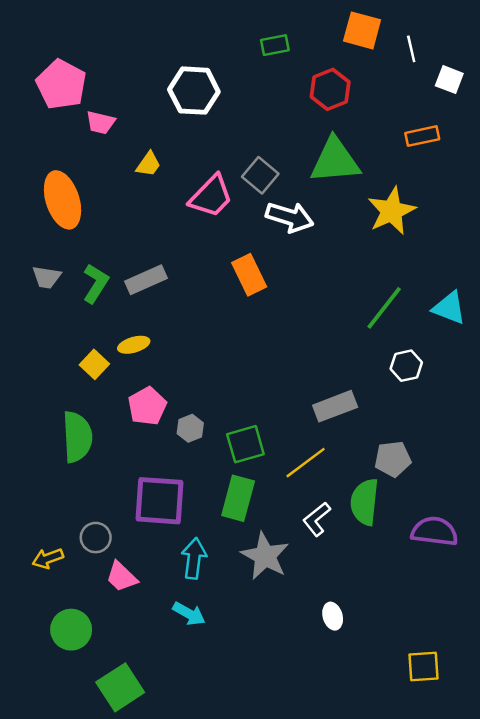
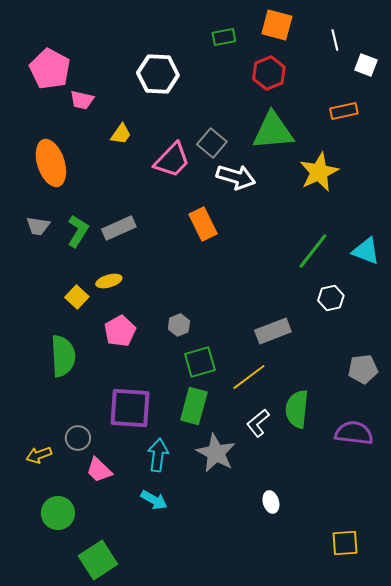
orange square: (362, 30) -> (277, 25), moved
gray hexagon: (190, 428) -> (179, 325), moved
gray pentagon: (393, 459) -> (363, 369), moved

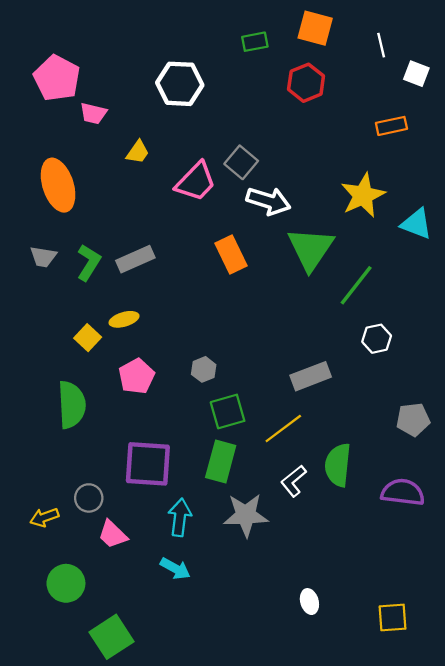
green triangle: (273, 131) -> (311, 249), moved, turned -51
cyan triangle: (366, 251) -> (416, 224), moved
gray star: (216, 453) -> (246, 515), turned -30
white ellipse: (271, 502) -> (309, 602), moved

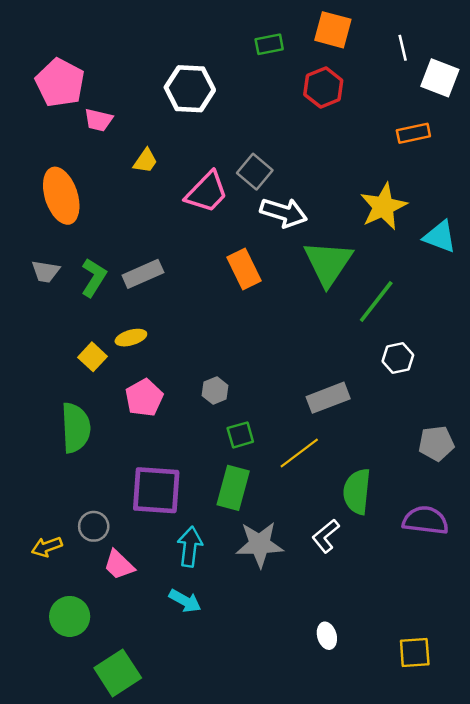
white square: (416, 74) -> (440, 78), size x1.4
green square: (228, 412) -> (240, 435), size x0.7
white L-shape: (294, 481) -> (326, 536), moved

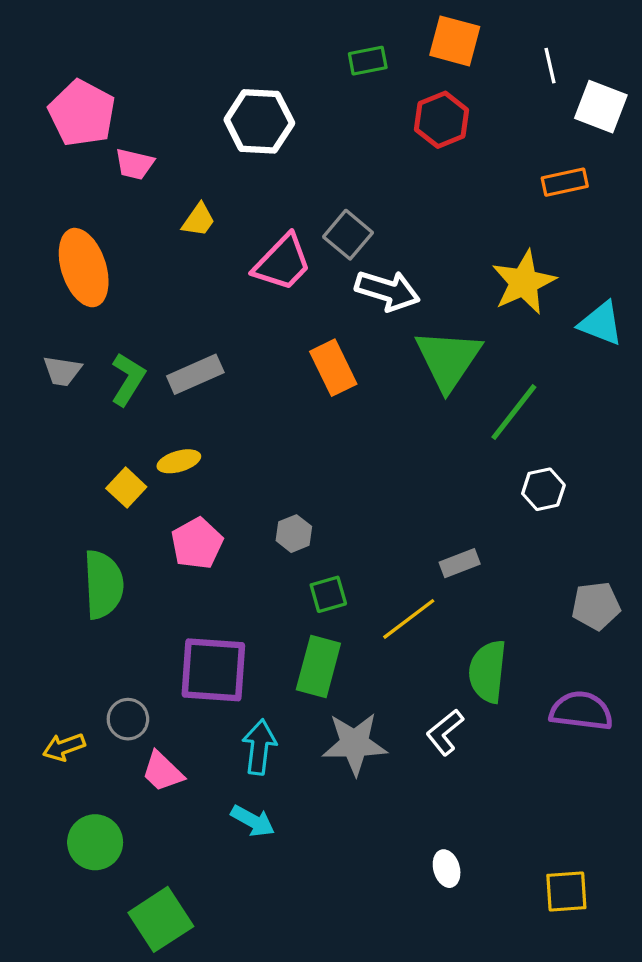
gray rectangle: (328, 398) -> (460, 563), moved, size x0.7

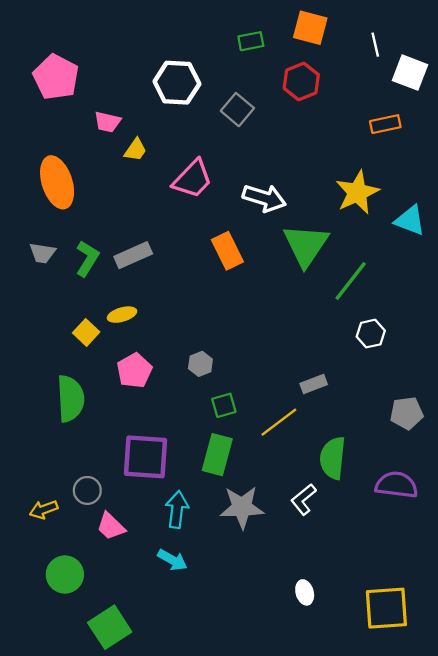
pink trapezoid: (135, 164) -> (107, 122), moved
gray square: (348, 235) -> (237, 110), moved
yellow square: (566, 892) -> (386, 608), size x1.5

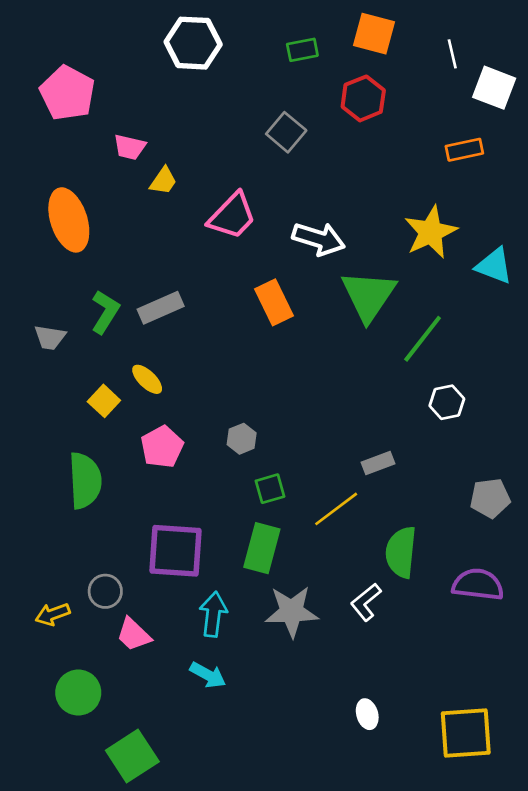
white hexagon: (177, 83) -> (193, 43), moved
gray trapezoid: (42, 253) -> (50, 337), moved
yellow ellipse: (122, 315) -> (147, 379), turned 60

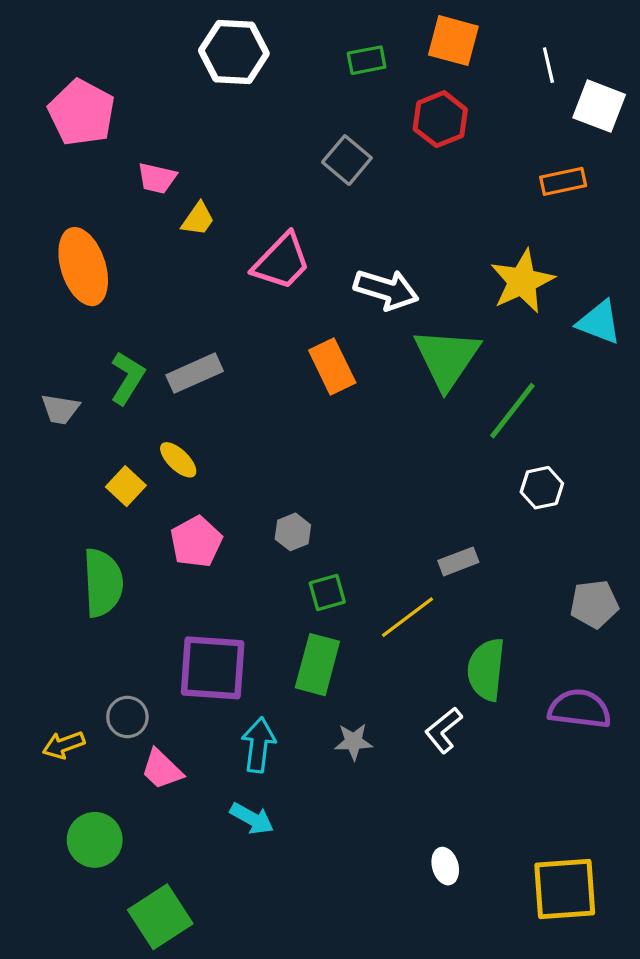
gray star: (292, 612) -> (353, 742), size x0.6

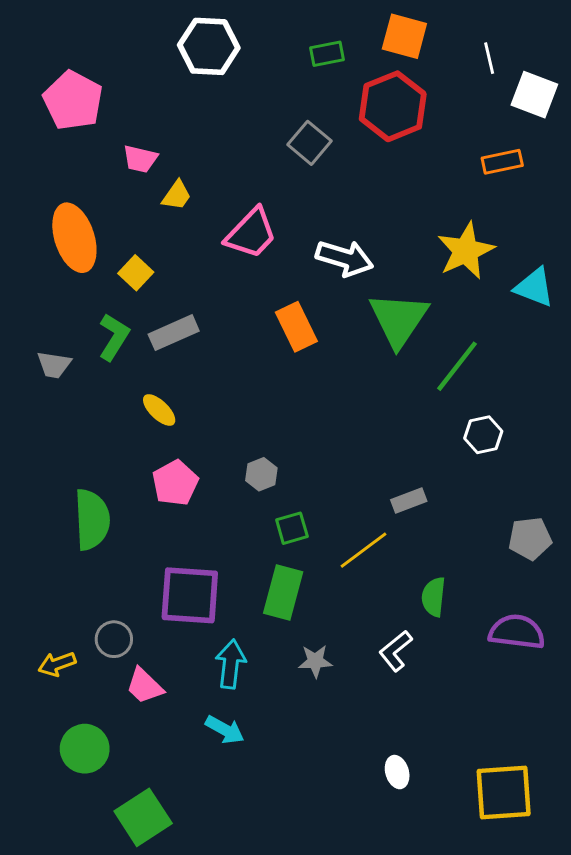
red hexagon: (440, 119) -> (393, 106), size x1.4
yellow square: (126, 486) -> (136, 273), moved
green semicircle: (486, 670) -> (434, 597), size x0.7

